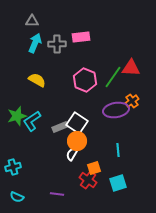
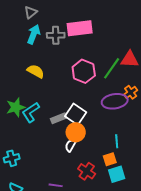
gray triangle: (32, 21) -> (31, 12), turned -40
pink rectangle: (81, 37) -> (80, 28), size x1.4
orange square: (94, 168) -> (110, 159), moved

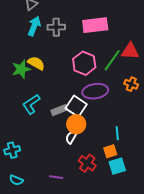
pink rectangle: (80, 28) -> (95, 25), moved
orange cross: (131, 92) -> (131, 84), turned -32
purple ellipse: (115, 101) -> (95, 91), moved
green star: (16, 107) -> (21, 69), moved

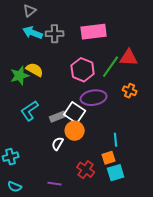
cyan arrow: (34, 26) -> (33, 33), turned -90
white semicircle: (71, 137) -> (58, 144), moved

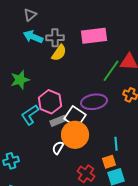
yellow semicircle: (35, 70) -> (59, 53), moved, turned 96
pink hexagon: (83, 70) -> (50, 102), moved
orange circle: (75, 131) -> (75, 135), size x1.4

